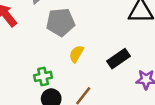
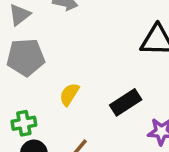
gray pentagon: (60, 22) -> (26, 57), moved

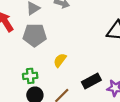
black rectangle: (126, 102) -> (91, 81), moved

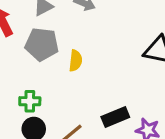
yellow semicircle: (60, 60) -> (76, 61), moved, turned 144

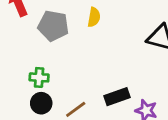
yellow semicircle: (76, 61) -> (94, 17), moved

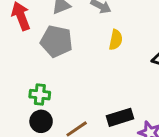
yellow semicircle: (94, 17) -> (116, 40), moved

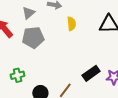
green cross: (40, 95) -> (18, 75), moved

